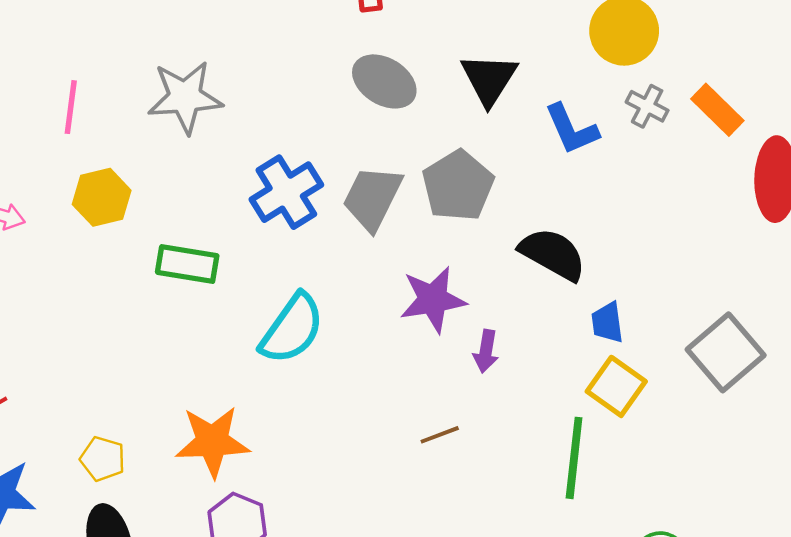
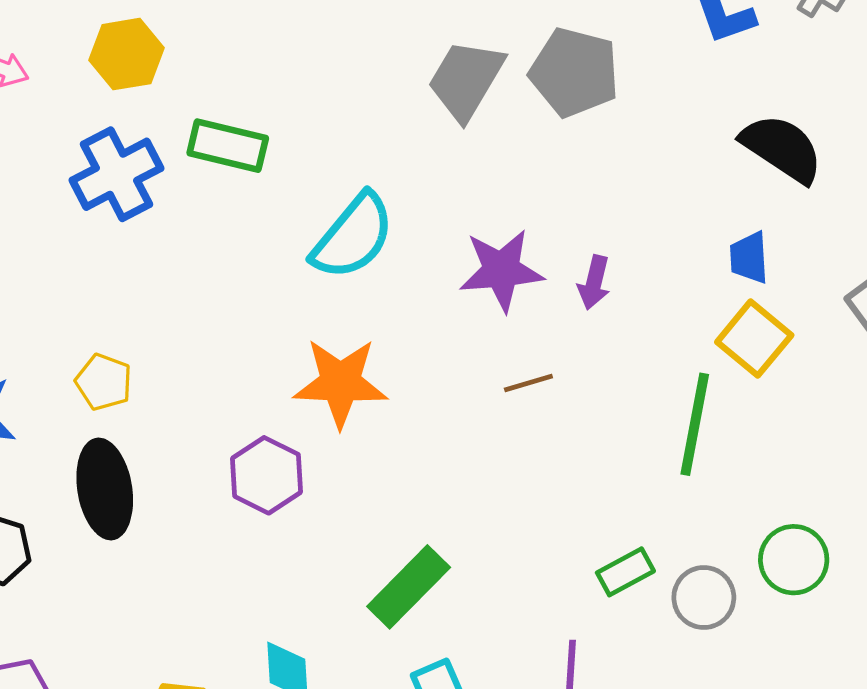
gray pentagon: (458, 186) -> (574, 72), turned -30
blue cross: (286, 192) -> (116, 174), moved
black semicircle: (553, 254) -> (782, 148), moved
purple star: (433, 300) -> (501, 270), moved
orange star: (212, 442) -> (340, 383), moved

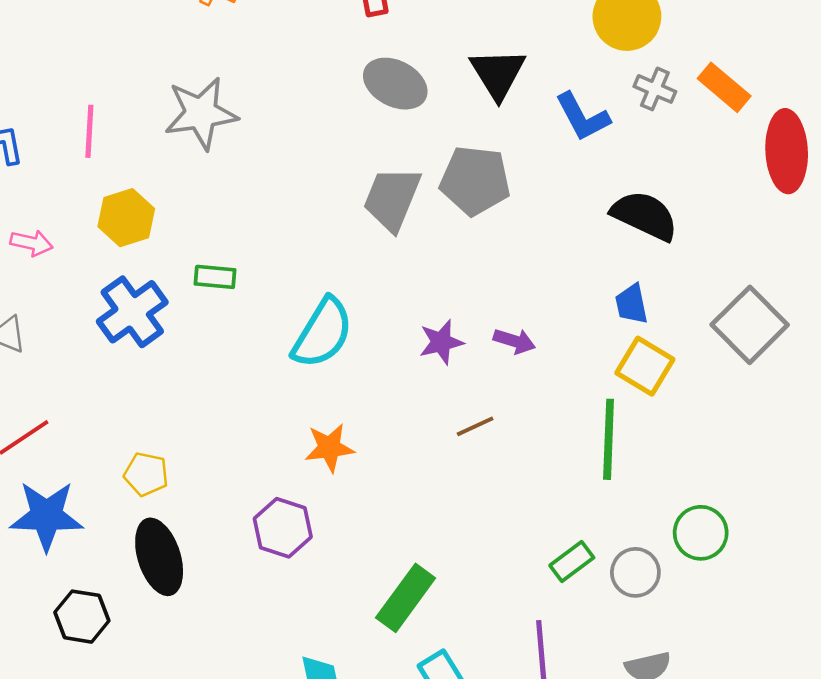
green rectangle: (228, 146) -> (215, 277), size x0.7
purple star: (501, 270) -> (441, 342), size x0.7
purple arrow: (594, 283) -> (514, 341), turned -78
orange star: (340, 383) -> (329, 448), size x0.7

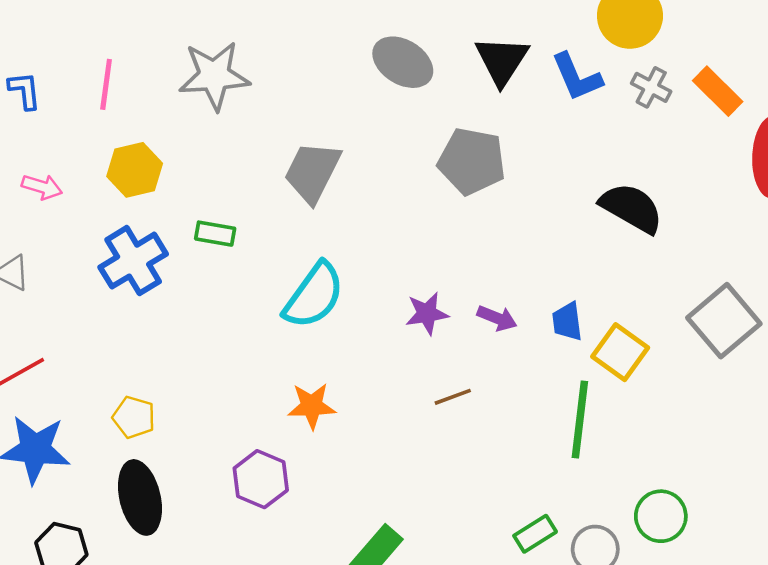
blue L-shape: (582, 117) -> (577, 77), moved
gray trapezoid: (392, 199) -> (312, 172), moved
blue trapezoid: (632, 304) -> (567, 321), moved

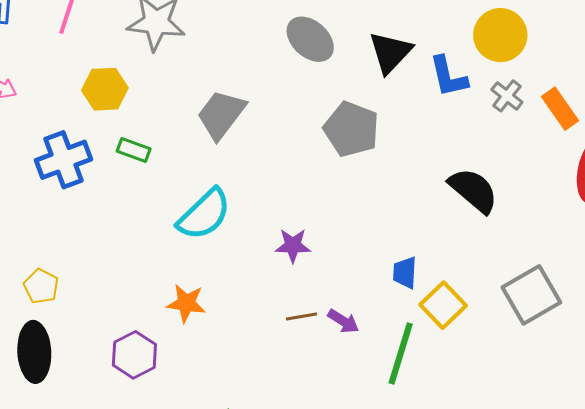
yellow hexagon: (135, 170) -> (105, 89), moved
purple arrow: (497, 318) -> (343, 321), moved

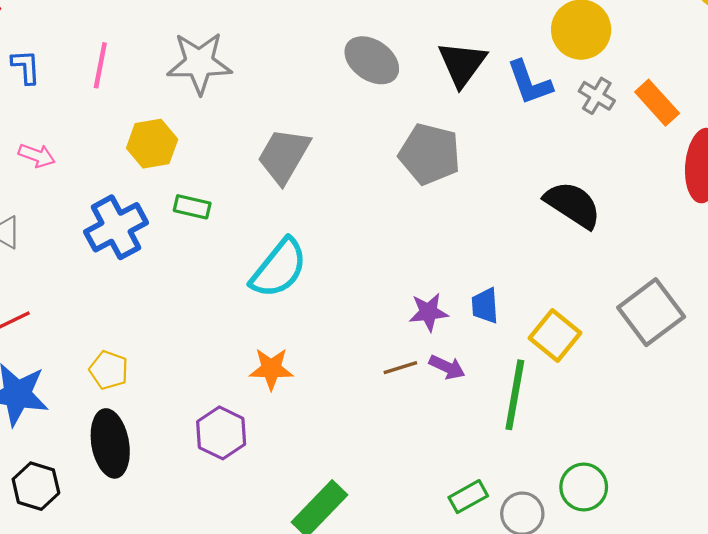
purple star: (293, 245) -> (428, 312), moved
blue trapezoid: (405, 273) -> (485, 306), moved

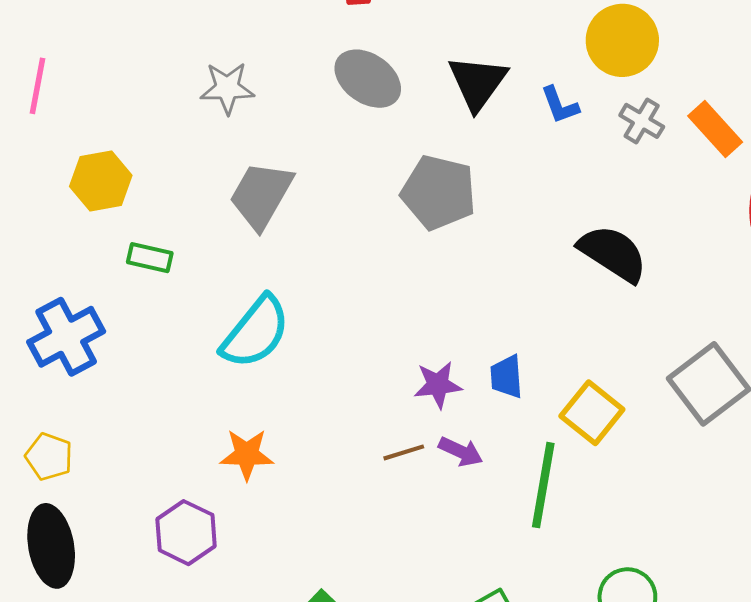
gray star: (199, 63) -> (227, 88), moved, size x0.7
blue L-shape: (530, 83) -> (560, 105), size x0.7
blue cross: (116, 227) -> (66, 337), moved

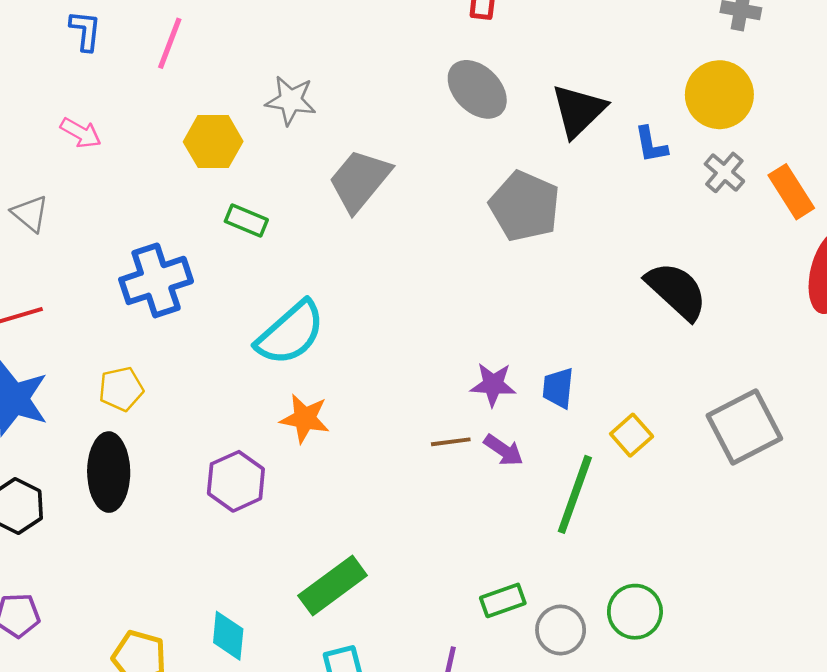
gray star: (227, 88) -> (291, 100), moved
cyan semicircle: (256, 332) -> (290, 333), moved
yellow square: (592, 413) -> (632, 435), size x0.7
yellow pentagon: (49, 457) -> (121, 389), turned 30

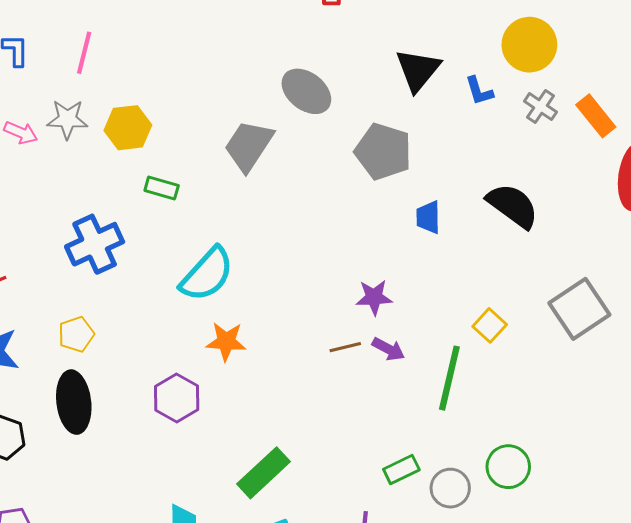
gray ellipse: (477, 89) -> (306, 91), moved
gray star: (291, 100) -> (67, 119), moved
blue trapezoid: (558, 388) -> (428, 217), moved

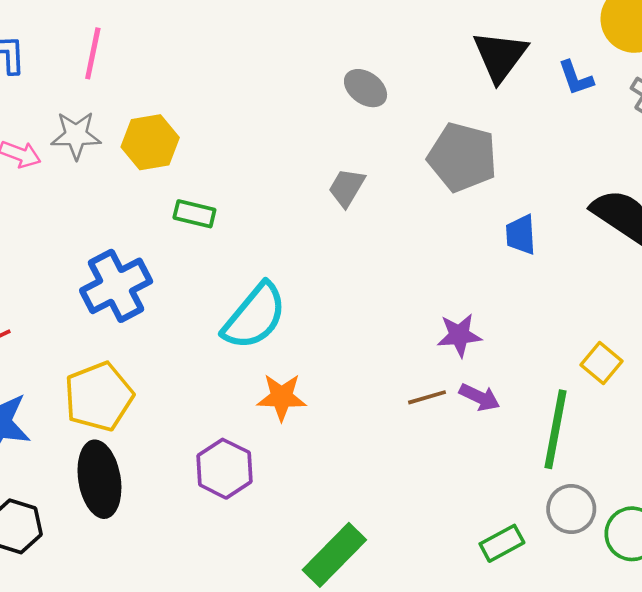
gray ellipse: (306, 91) -> (366, 88), size x0.7
gray trapezoid: (249, 146) -> (347, 188), moved, size x0.6
yellow pentagon: (76, 334) -> (99, 397), size x1.6
gray circle: (450, 488) -> (571, 509), moved

